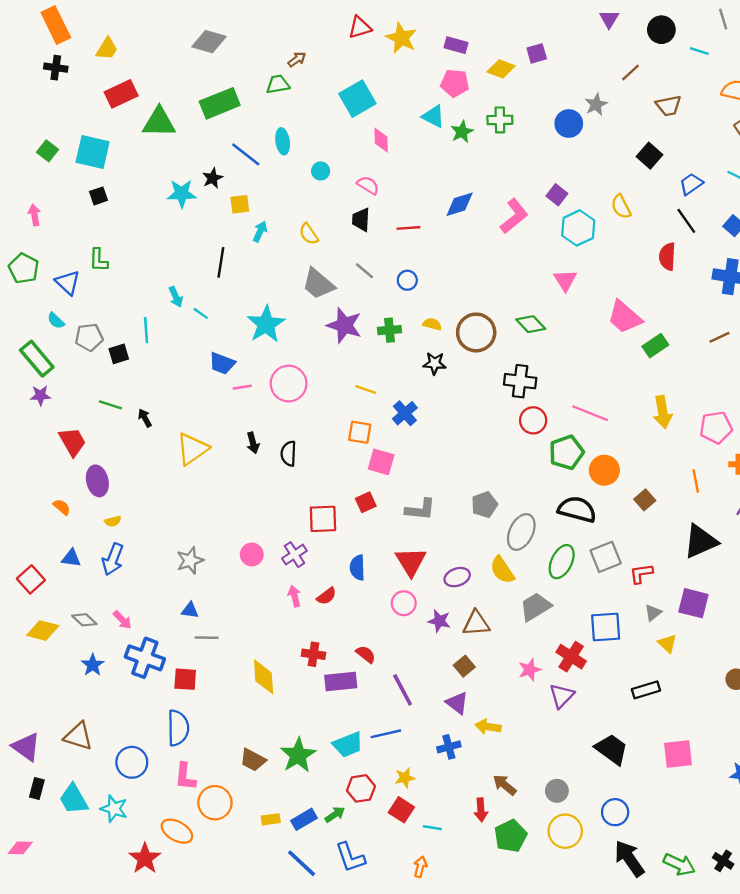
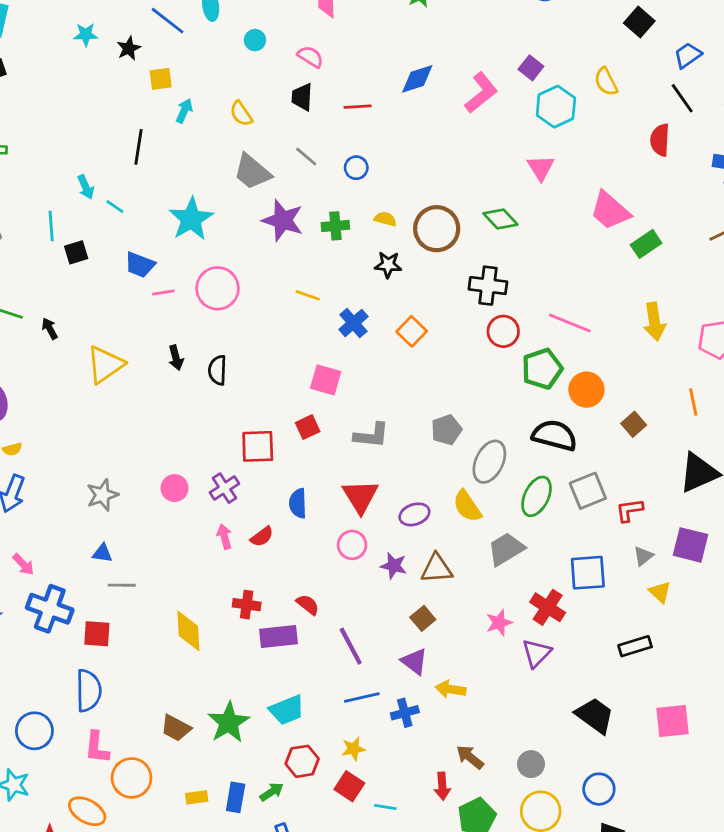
cyan star: (182, 194) -> (86, 35), moved, size x0.7
black square: (119, 354) -> (76, 252), moved
orange square: (360, 432) -> (412, 331), moved, turned 35
blue line: (386, 734) -> (362, 697), moved
blue rectangle: (304, 819) -> (236, 797), turned -50

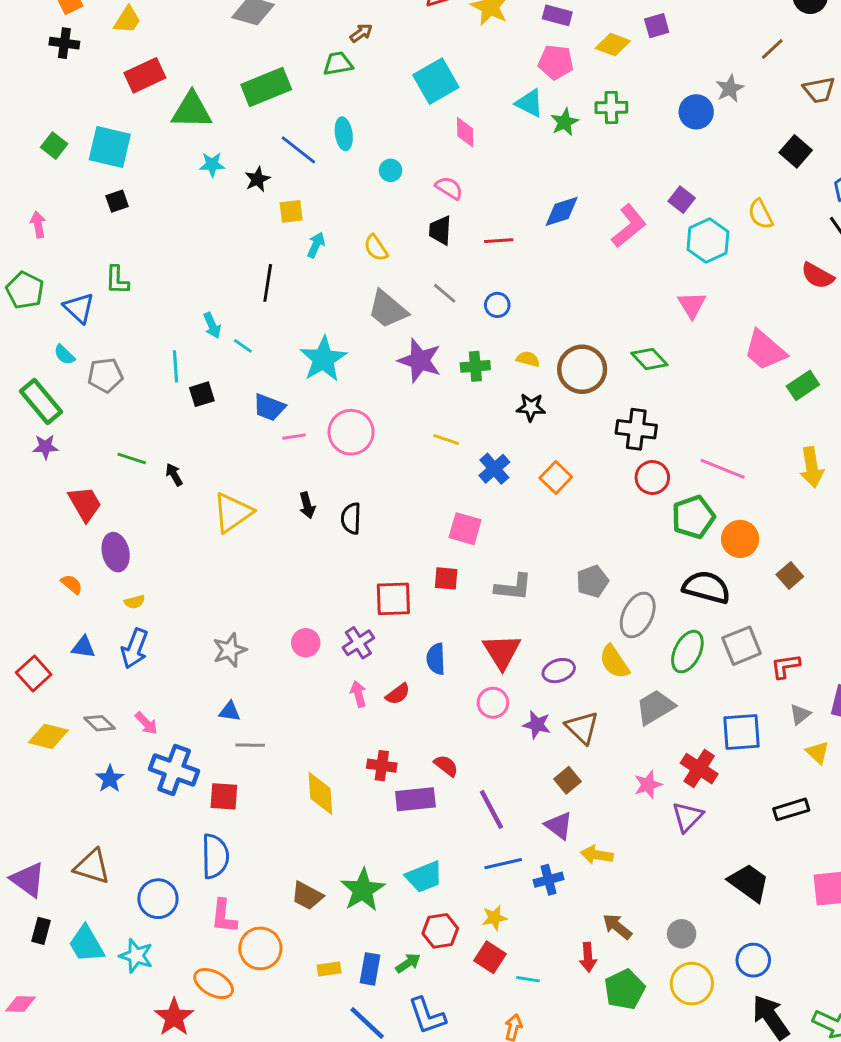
red semicircle: (660, 140) -> (818, 276), turned -64
red square: (308, 427) -> (446, 578), turned 30
brown triangle: (437, 569) -> (582, 728), turned 48

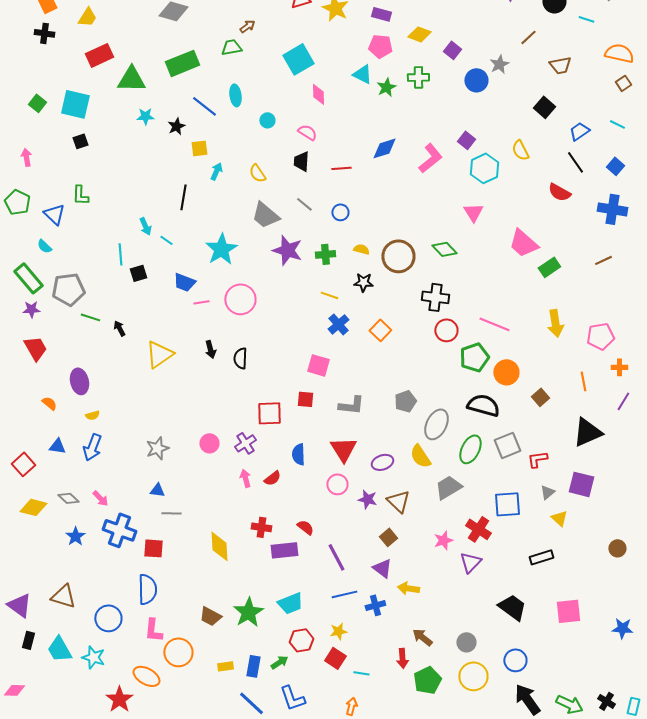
purple square: (657, 26) -> (452, 50), moved, turned -36
gray pentagon: (105, 375) -> (68, 289), moved, size x1.4
yellow line: (446, 439) -> (329, 295), moved
red trapezoid: (85, 504) -> (35, 348), moved

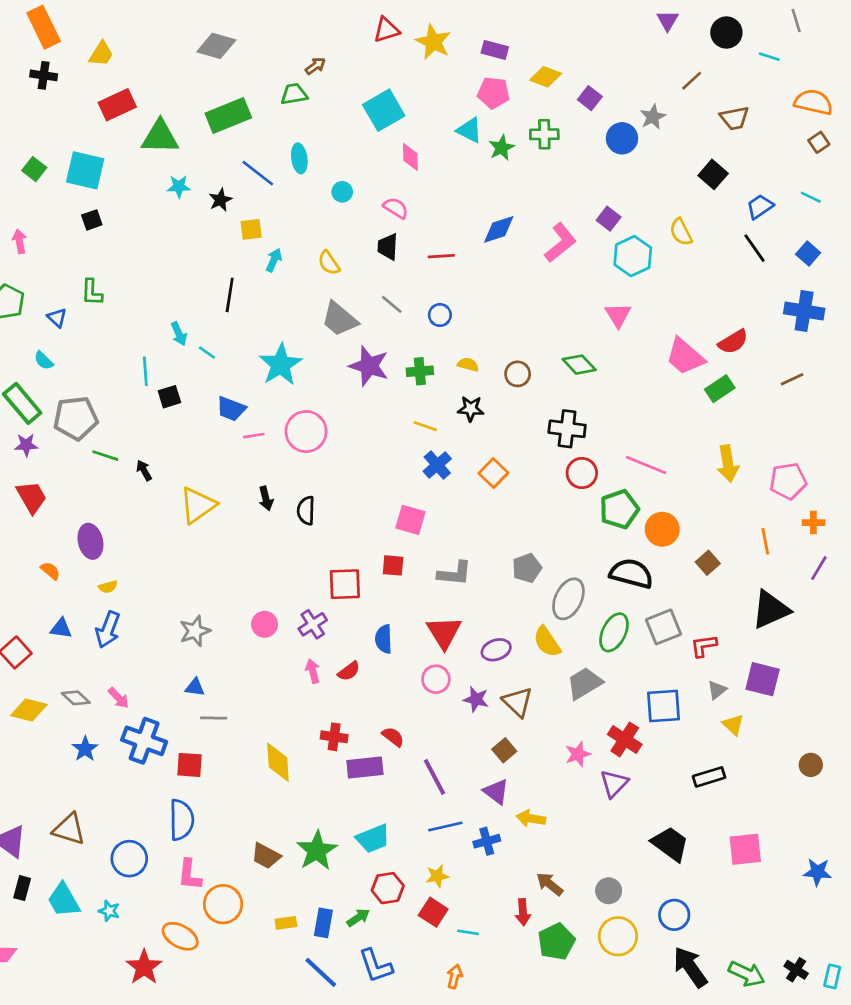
red semicircle: (559, 192) -> (733, 342), moved, turned -60
blue triangle: (54, 214) -> (57, 318), size x0.7
brown circle: (398, 256) -> (518, 374), size x0.6
cyan star: (93, 657) -> (109, 911), size x0.7

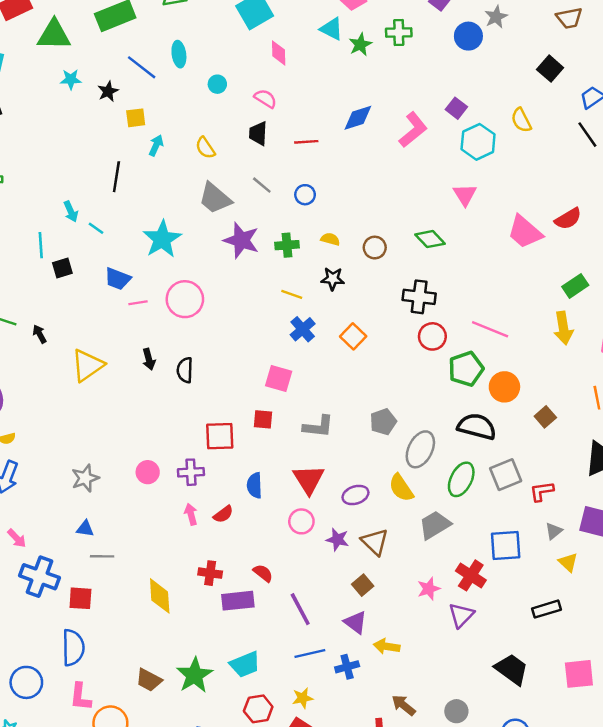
green rectangle: (720, 389) -> (575, 286), moved
purple cross: (313, 624) -> (191, 472), turned 30

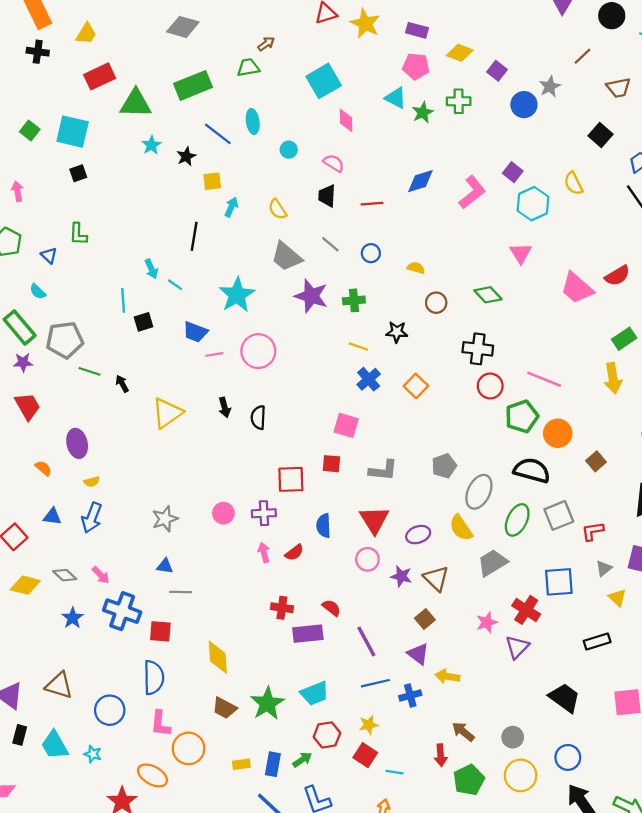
cyan star: (71, 79) -> (151, 145), turned -30
yellow semicircle: (330, 239) -> (416, 268), moved
yellow diamond: (160, 596) -> (218, 657), moved

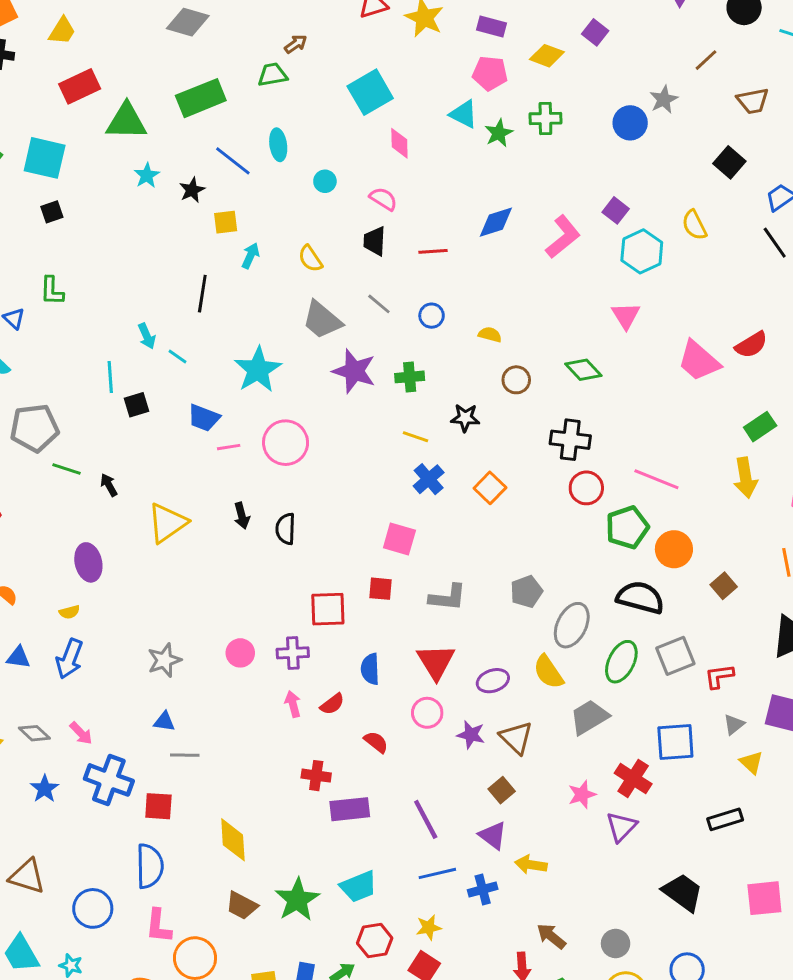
purple square: (497, 71) -> (595, 32), moved
purple ellipse: (77, 443) -> (88, 562), moved
red semicircle: (331, 608) -> (376, 742), moved

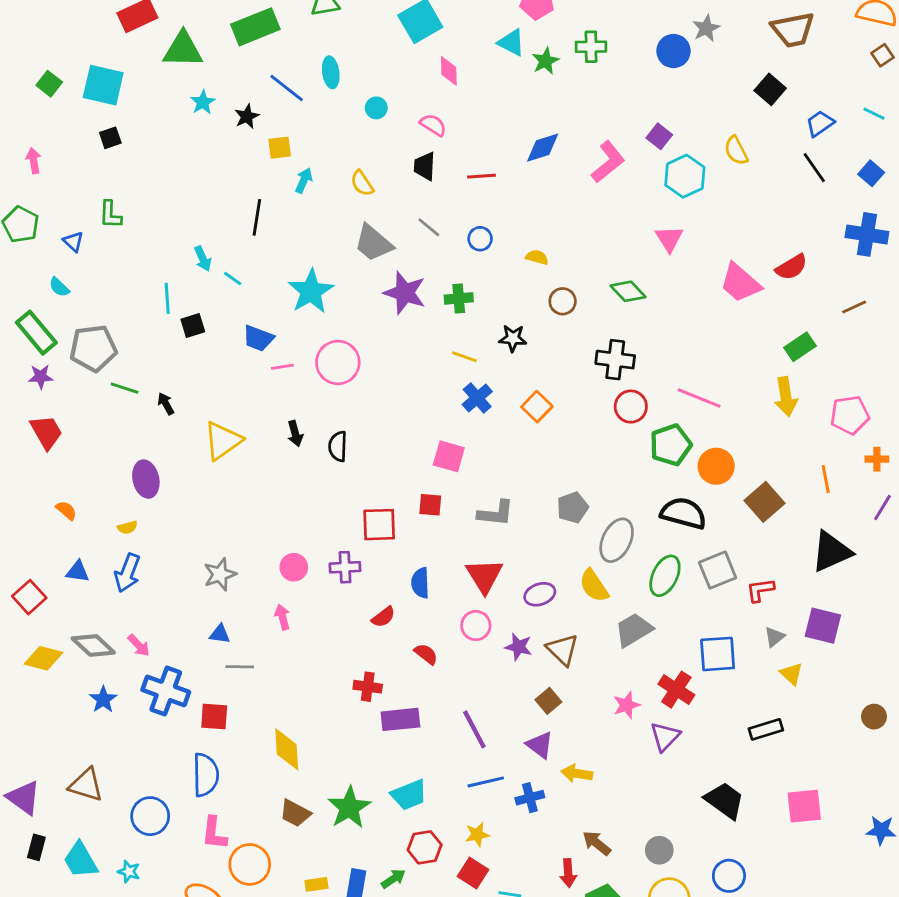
brown trapezoid: (753, 101) -> (793, 30), size x1.4
brown square: (724, 586) -> (764, 502), size x1.5
pink arrow: (293, 704) -> (282, 617), moved
gray diamond: (34, 733) -> (93, 645), size x1.4

